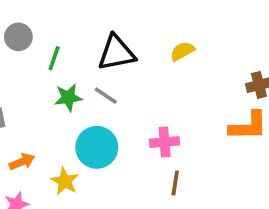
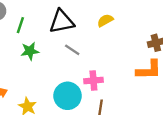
gray line: (106, 96) -> (72, 50), moved
cyan circle: (97, 147) -> (68, 96), moved

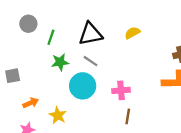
gray line: (72, 50) -> (91, 61), moved
cyan circle: (68, 96) -> (83, 86), moved

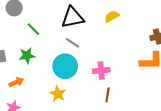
green line: (51, 37) -> (33, 29), moved, turned -64
green star: (60, 62) -> (27, 56), moved
yellow star: (58, 115) -> (58, 94), moved

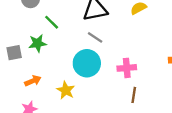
green star: (27, 56) -> (38, 43), moved
yellow star: (58, 94) -> (66, 90), moved

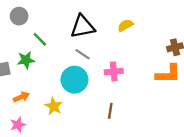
pink cross: (127, 68) -> (114, 72), moved
brown line: (134, 95) -> (110, 111), moved

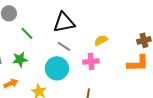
yellow semicircle: (125, 25) -> (101, 40), moved
green star: (26, 60) -> (20, 59), moved

